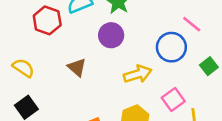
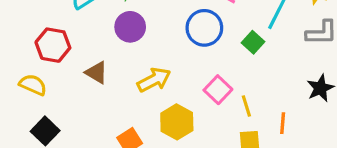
red hexagon: (47, 20) -> (53, 45), moved
yellow arrow: (138, 74) -> (154, 80), moved

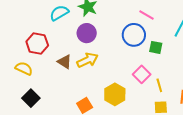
green square: (253, 42) -> (156, 47), moved, turned -32
yellow arrow: (154, 80) -> (87, 60), moved

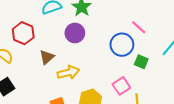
yellow arrow: (87, 60) -> (68, 72), moved
brown triangle: (65, 62) -> (47, 57), turned 35

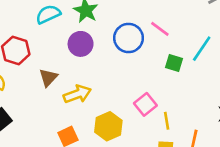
blue circle: (122, 45) -> (129, 38), moved
green square: (141, 62) -> (174, 63), moved

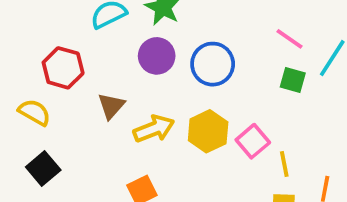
pink line: (160, 29) -> (290, 39), moved
blue circle: (129, 38) -> (213, 64), moved
yellow hexagon: (108, 126) -> (208, 131), moved

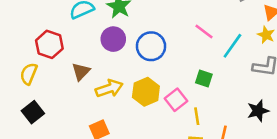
green square: (293, 80) -> (204, 78), moved
yellow semicircle: (34, 112) -> (29, 74), turned -100

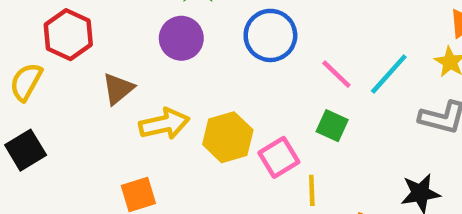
pink line: (204, 31) -> (336, 74), moved
blue circle: (151, 46) -> (270, 35), moved

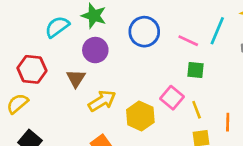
yellow semicircle: (26, 82) -> (17, 104), turned 40
brown triangle: (118, 89) -> (76, 78), moved
yellow hexagon: (228, 137) -> (140, 116), moved

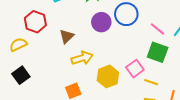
purple circle: (95, 50) -> (101, 22), moved
green square: (196, 70) -> (158, 52), size x1.5
yellow line: (197, 110) -> (151, 82), turned -64

